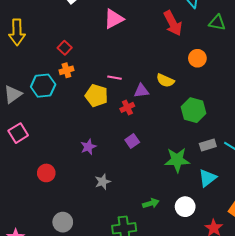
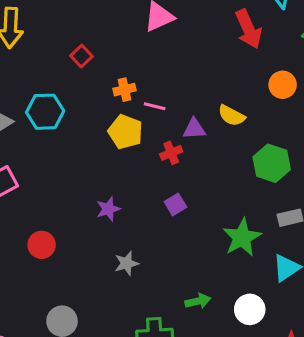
orange cross: (66, 70) -> (124, 90), moved
green star: (177, 160) -> (242, 238), turned -30

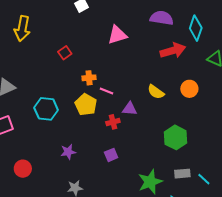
red arrow: (249, 29) -> (173, 51), turned -90
cyan hexagon: (45, 112) -> (46, 109), moved
yellow semicircle: (232, 116) -> (156, 92), moved

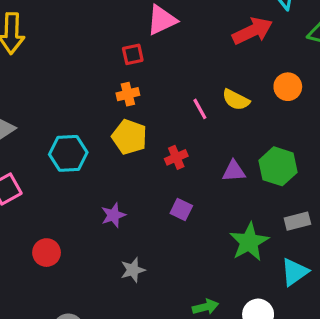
red square: (65, 53) -> (133, 54), moved, turned 32
pink line: (107, 91) -> (200, 109), moved, turned 48
purple triangle: (130, 109) -> (234, 171), moved
purple square: (111, 155) -> (181, 210), turned -32

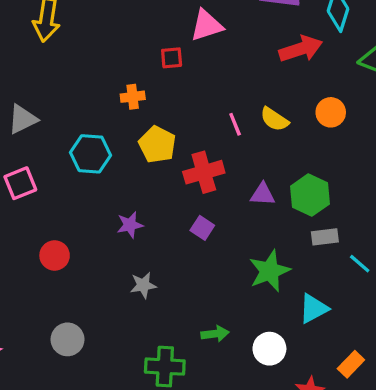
orange cross: (128, 94) -> (133, 97), moved
red cross: (176, 157) -> (204, 172), size x1.6
gray rectangle: (297, 221) -> (325, 237), moved

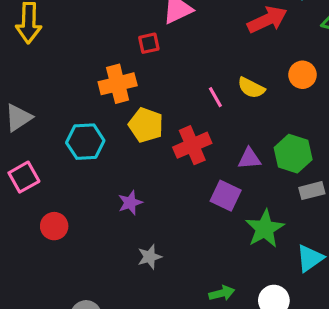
orange cross: (133, 97) -> (118, 84), size x1.6
purple square: (202, 228) -> (226, 196), moved, size x1.4
red circle: (55, 255) -> (54, 226), moved

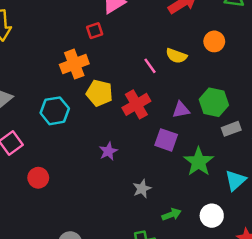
purple star: (130, 203) -> (108, 151), moved
gray star: (150, 257) -> (142, 189), moved

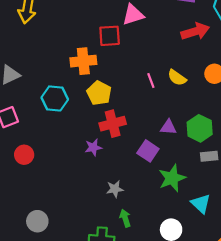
red square: (95, 31) -> (110, 36), size x1.5
red cross: (136, 104) -> (113, 124), moved
cyan triangle: (236, 180) -> (201, 204), turned -50
green arrow: (171, 214) -> (125, 218), moved, turned -102

